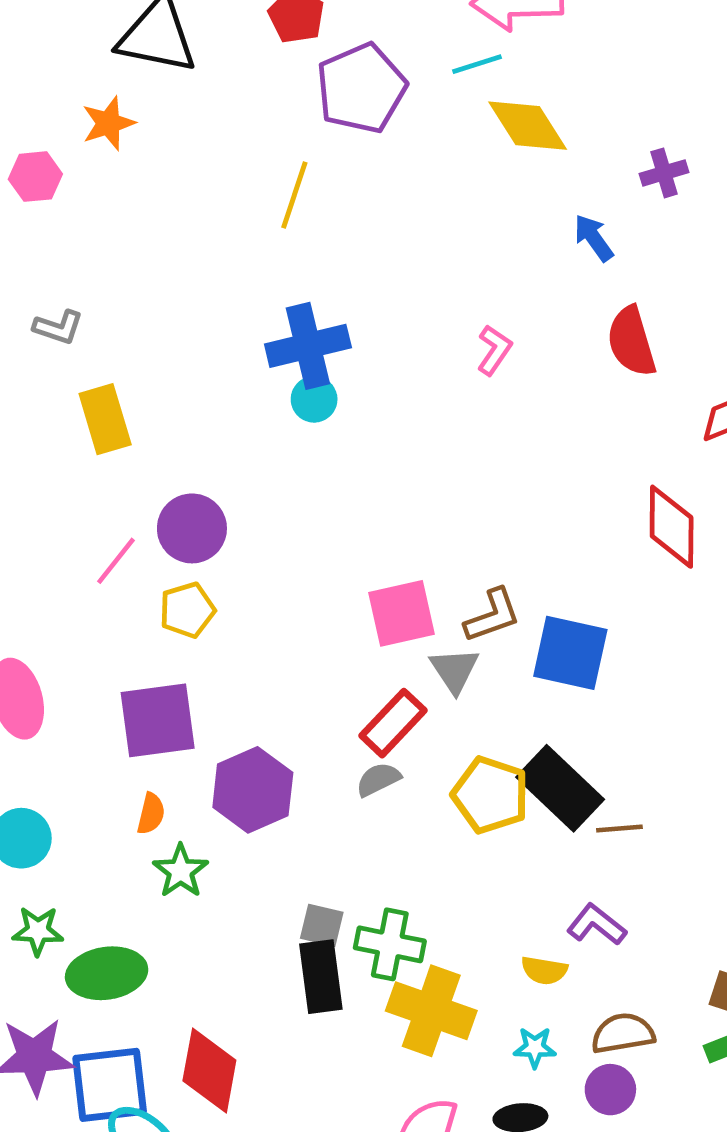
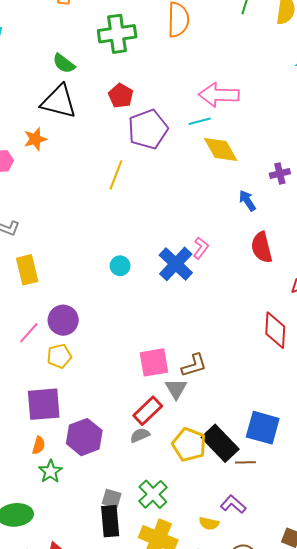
blue cross: (308, 346) -> (176, 264), moved, turned -36
blue square: (570, 653) -> (263, 428), moved
green cross: (390, 944) -> (153, 494), moved, turned 32

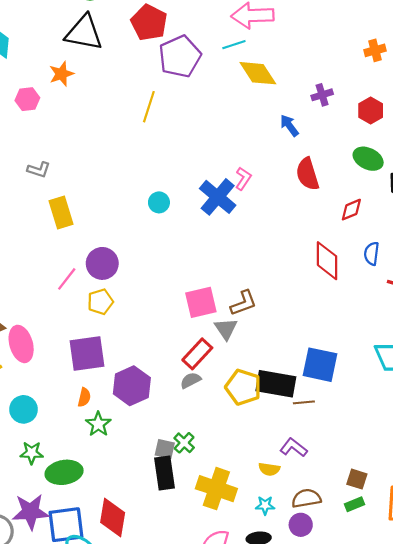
red pentagon: (121, 96) -> (149, 23), size x1.4
black rectangle: (220, 443) -> (276, 384), turned -33
green cross: (153, 494) -> (184, 443), moved, size x0.7

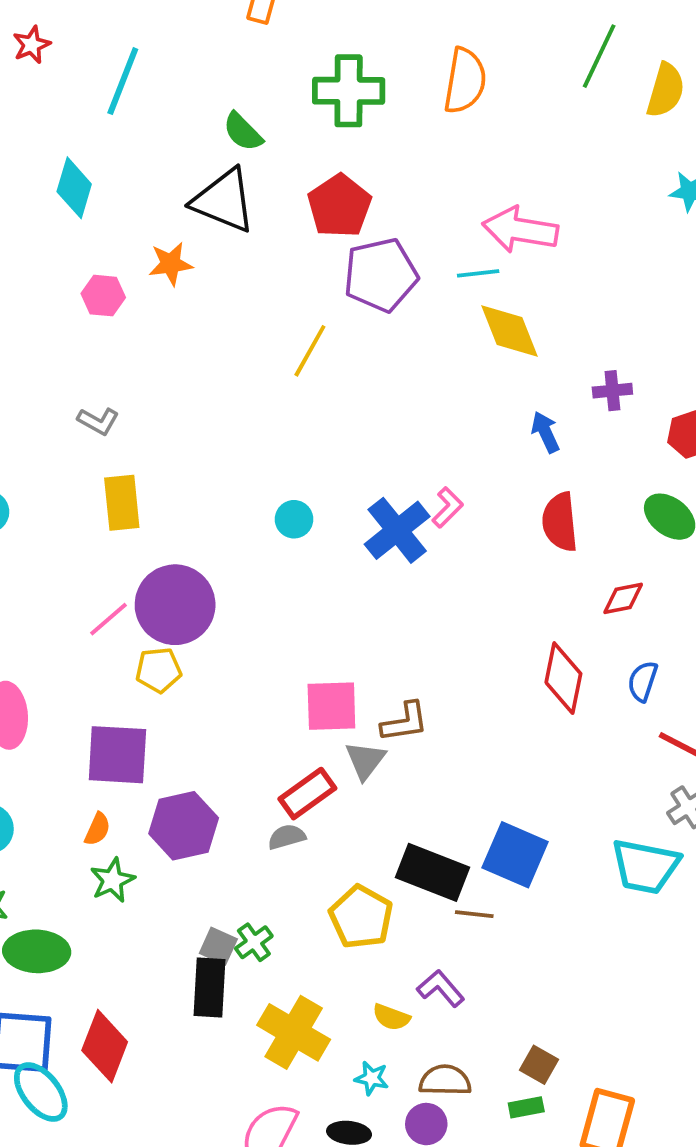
purple circle: (102, 263) -> (175, 605), size x1.4
yellow pentagon: (243, 387) -> (361, 917), moved

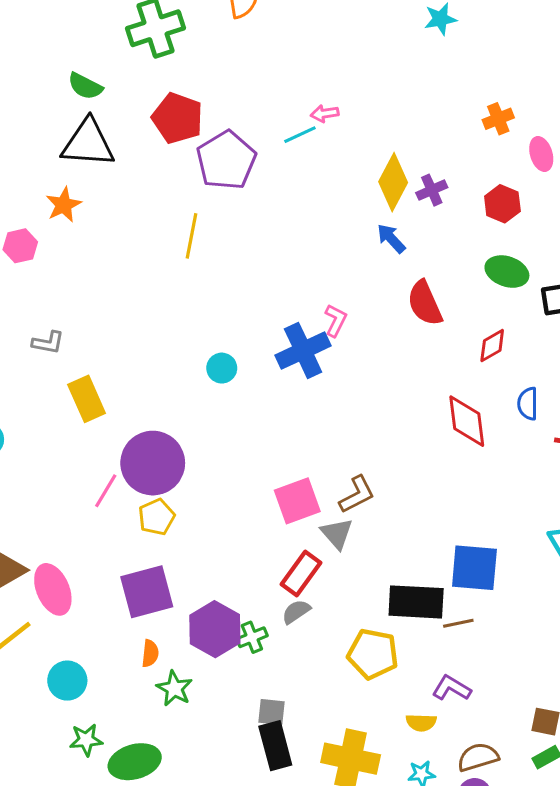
pink arrow: (520, 230) -> (325, 114), moved, size x0.5
yellow diamond: (509, 331) -> (393, 182), moved, turned 68
blue cross: (397, 530) -> (303, 351), turned 32
green cross: (254, 942) -> (252, 637), moved, turned 32

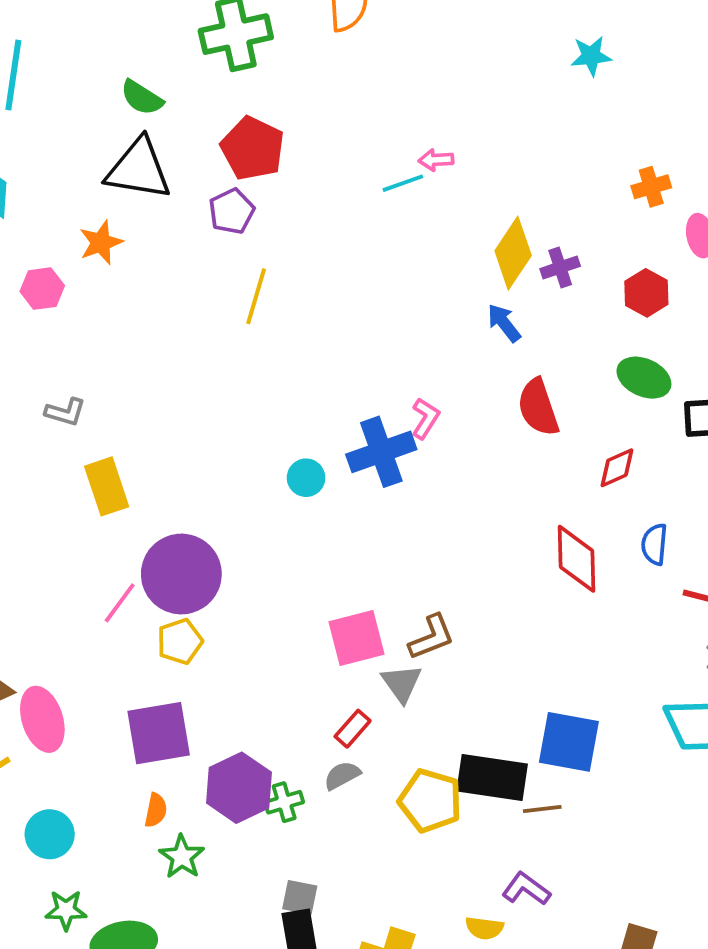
purple pentagon: (226, 160) -> (232, 211), moved, size x0.6
cyan circle: (222, 368) -> (306, 478), moved
red rectangle: (301, 573) -> (353, 729), size x0.7
yellow pentagon: (373, 654) -> (430, 801), moved

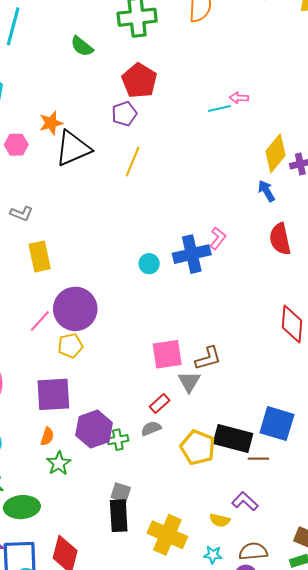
black triangle: (139, 169) -> (73, 148), moved, turned -39

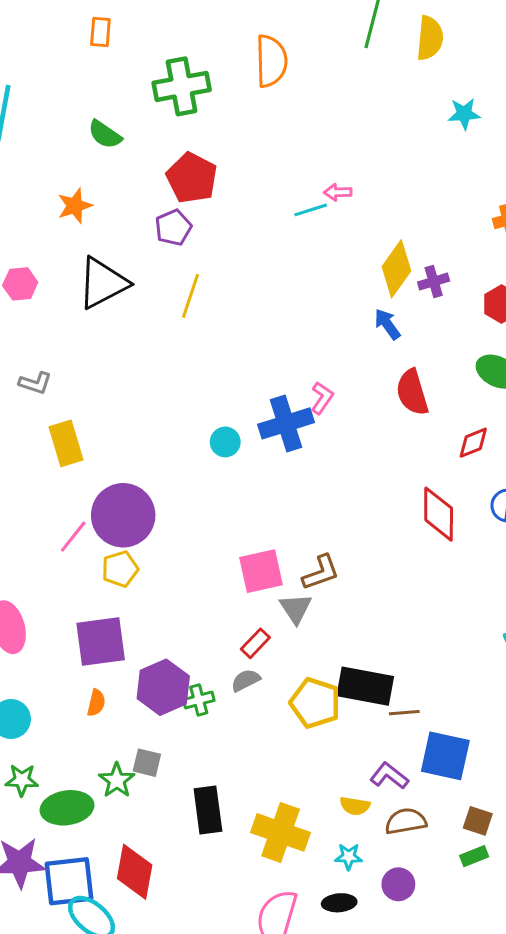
orange star: (51, 123) -> (75, 206), moved
blue square: (277, 424) -> (445, 756), moved
green star: (59, 463) -> (117, 780), moved
gray square: (121, 493) -> (147, 763), moved
brown semicircle: (253, 551) -> (406, 821), moved

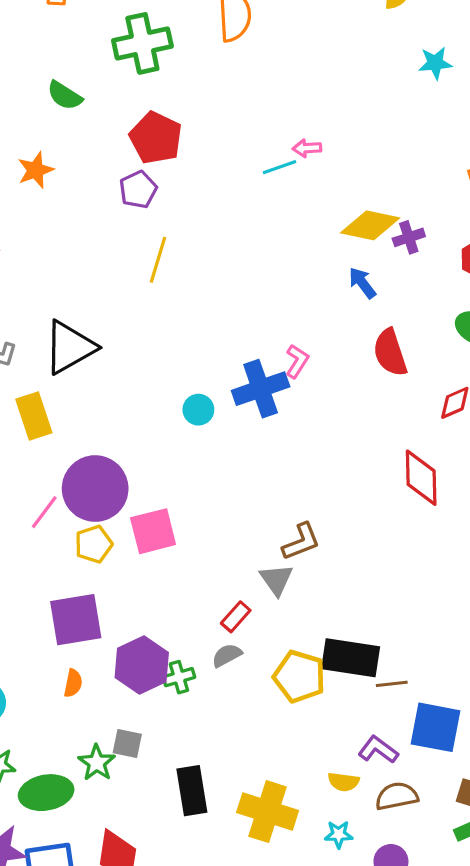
yellow diamond: (396, 269) -> (370, 225), turned 68
black triangle: (103, 283) -> (70, 347), moved
pink square: (261, 571) -> (153, 531), moved

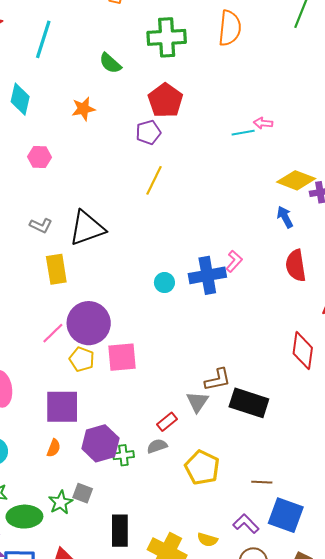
yellow pentagon: (94, 544) -> (82, 359), turned 30
black rectangle: (351, 658) -> (249, 403), moved
yellow semicircle: (344, 782) -> (207, 540), moved

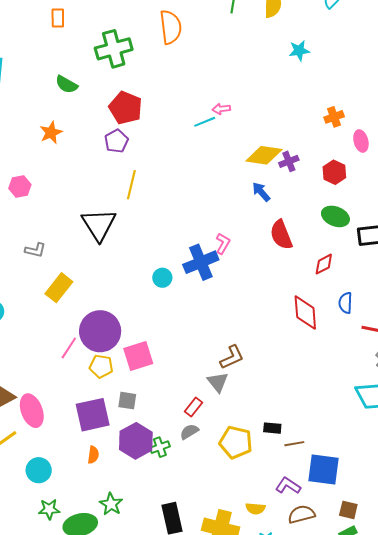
black triangle: (87, 228) -> (99, 225), moved, turned -30
yellow rectangle: (56, 269) -> (59, 288), turned 60
black rectangle: (249, 403) -> (272, 428), moved, size x0.5
gray square: (83, 493) -> (127, 401), moved

